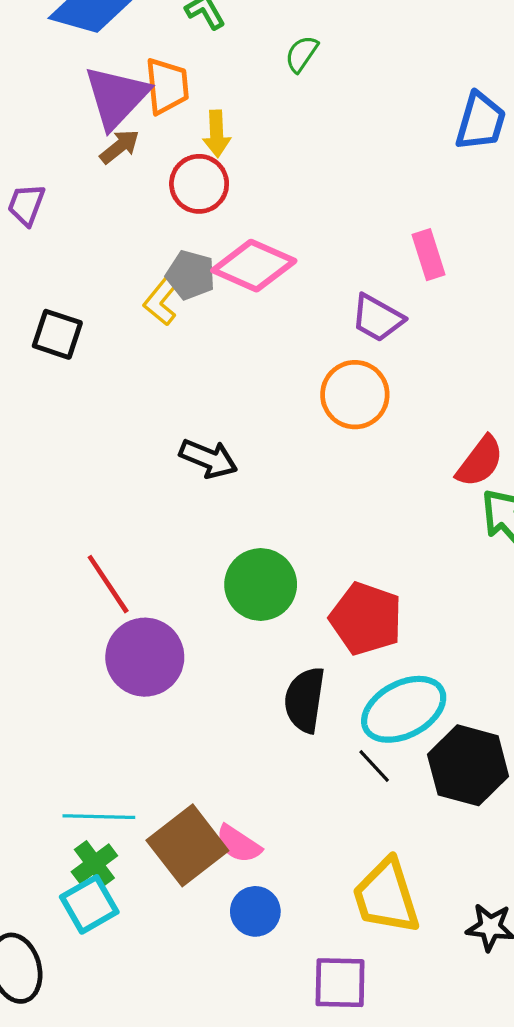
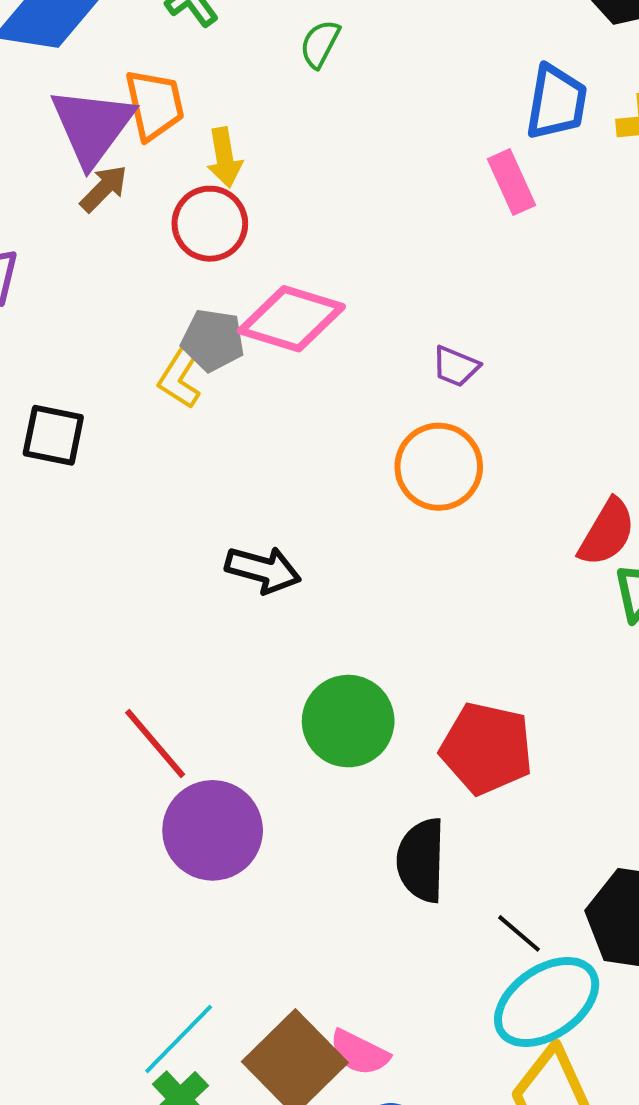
pink rectangle: (429, 255) -> (512, 182), moved
purple trapezoid: (377, 318) -> (456, 366), size x0.7
cyan ellipse: (404, 709) -> (547, 1002), moved
cyan line: (99, 817) -> (179, 1039), turned -40

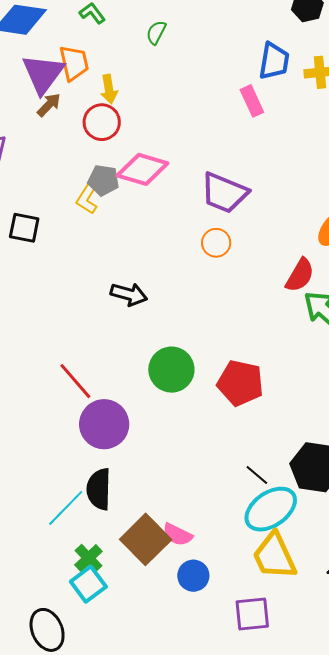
purple trapezoid: (456, 366) -> (224, 193), size x2.0
orange circle: (439, 467) -> (216, 243), size x0.7
black semicircle: (421, 860) -> (99, 489), moved
cyan line: (179, 1039) -> (66, 508), moved

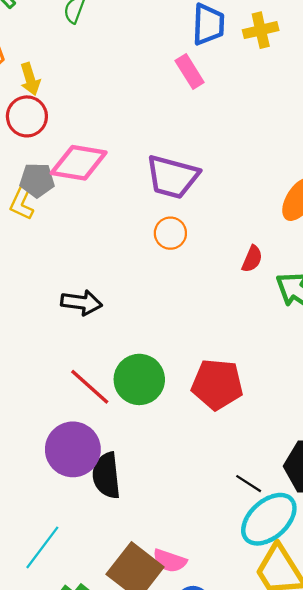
red semicircle: (300, 275) -> (252, 259), moved, size x0.7
red line: (75, 381) -> (90, 387), moved
black semicircle: (99, 489) -> (106, 476), moved

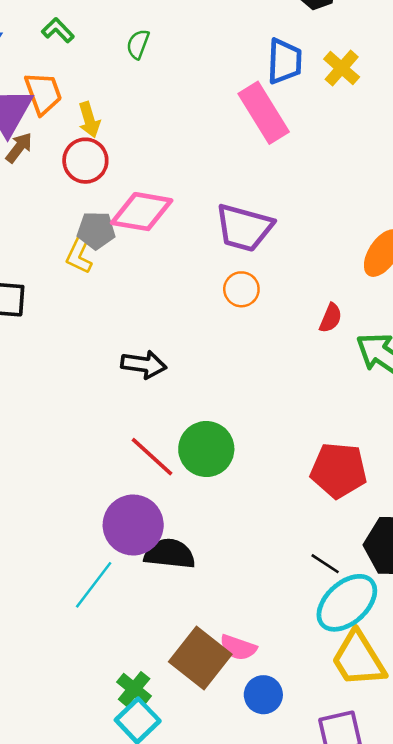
yellow cross: (261, 30) -> (342, 68), turned -36
pink rectangle: (190, 72) -> (264, 113), size x1.6
red pentagon: (217, 384) -> (339, 470), moved
black semicircle: (106, 476) -> (170, 554), turned 102
cyan line: (42, 547) -> (94, 585), moved

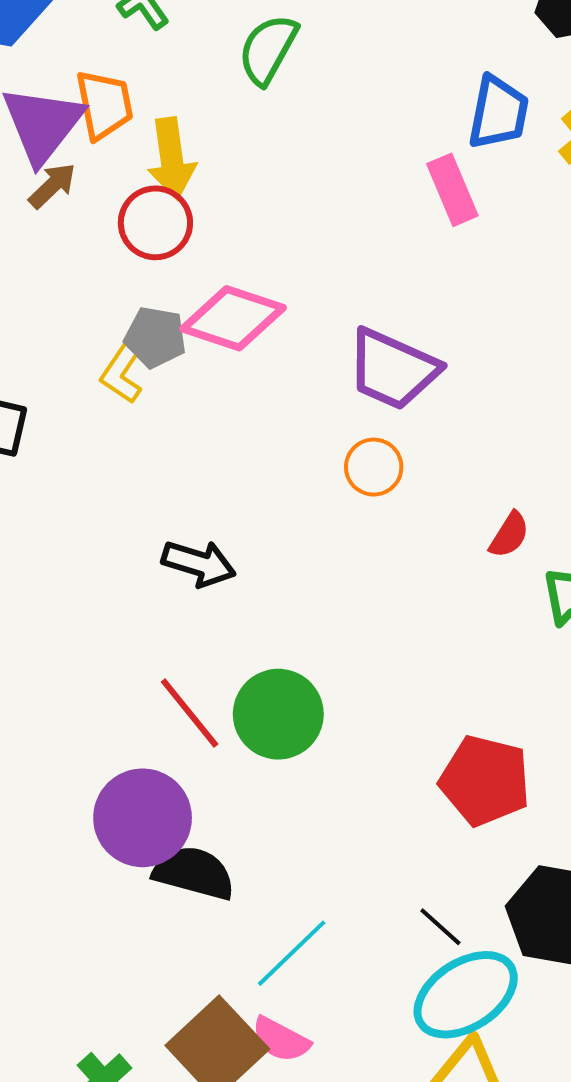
green semicircle: (138, 44) -> (268, 49), size x1.5
pink rectangle: (264, 113) -> (452, 190), size x0.7
yellow arrow: (89, 120) -> (171, 158), size x1.4
cyan line: (94, 585) -> (292, 953), moved

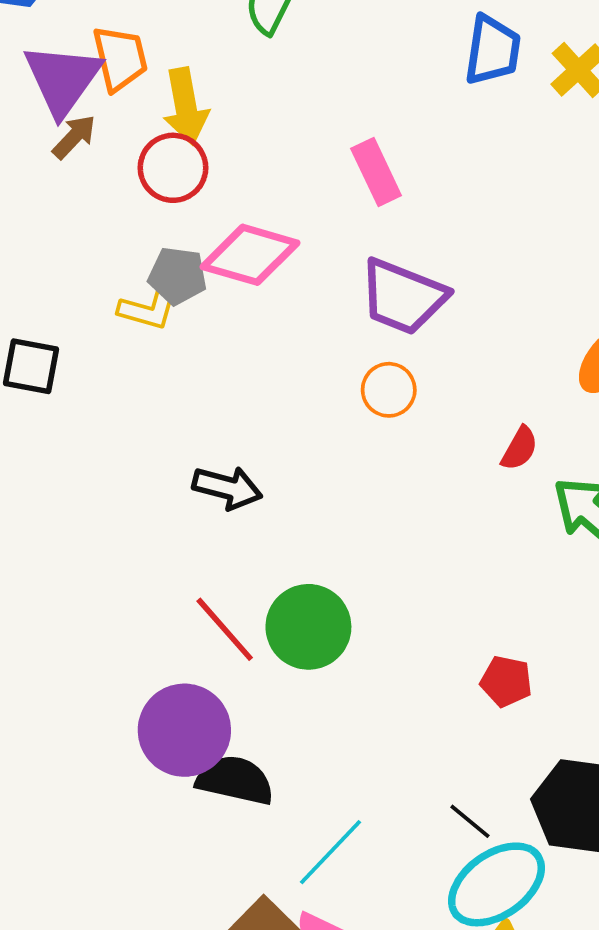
pink rectangle: (452, 190) -> (376, 172), moved
yellow L-shape: (123, 372) -> (148, 310), turned -106
red pentagon: (485, 780) -> (506, 681), size x0.6

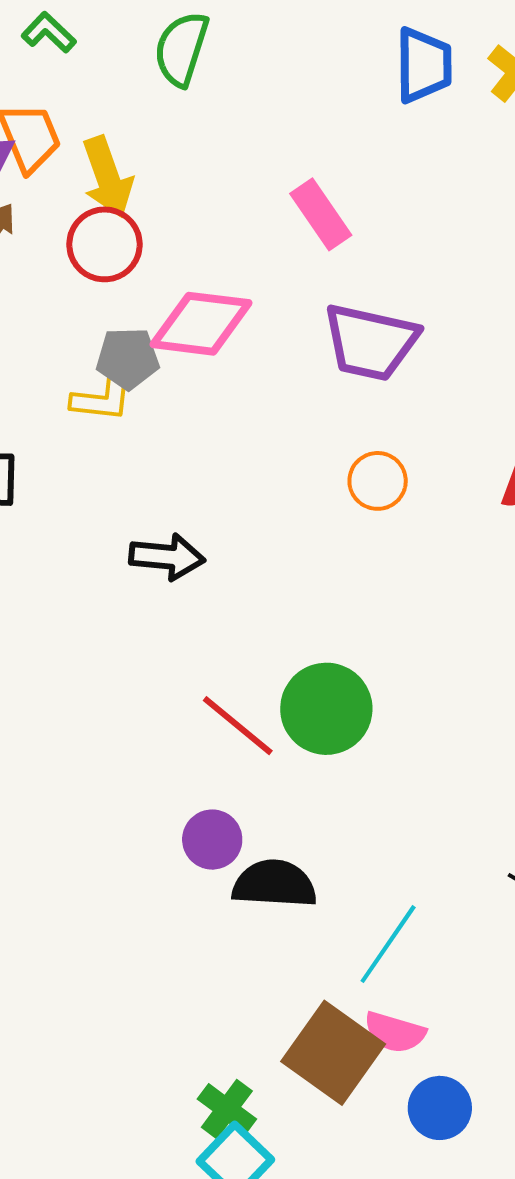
orange circle: (389, 390) -> (378, 481), moved
black arrow: (227, 488) -> (167, 557), moved
purple circle: (184, 730) -> (212, 840), size x0.6

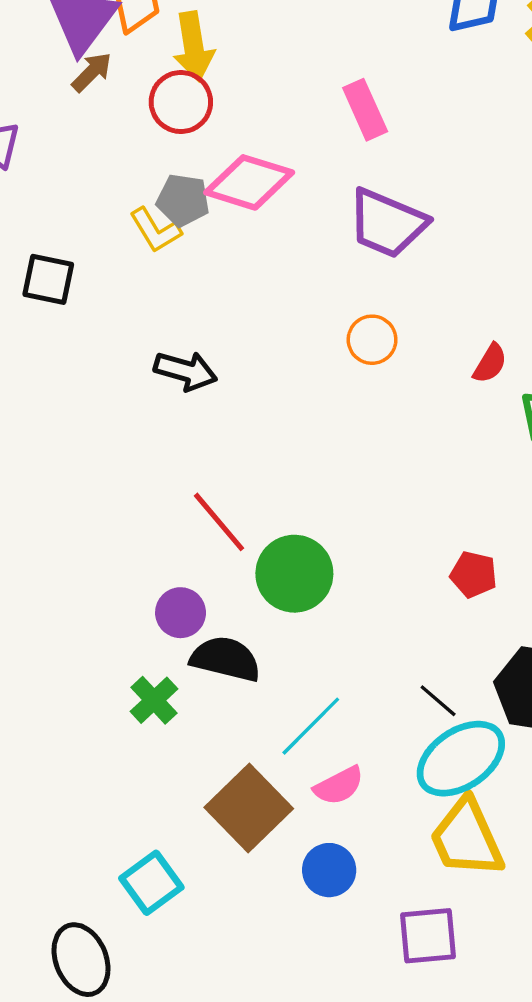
yellow L-shape: (102, 399) -> (155, 230), turned 42
green circle: (326, 709) -> (294, 574), moved
pink semicircle: (395, 1032) -> (339, 786), moved, turned -54
green cross: (227, 1109) -> (154, 700), moved

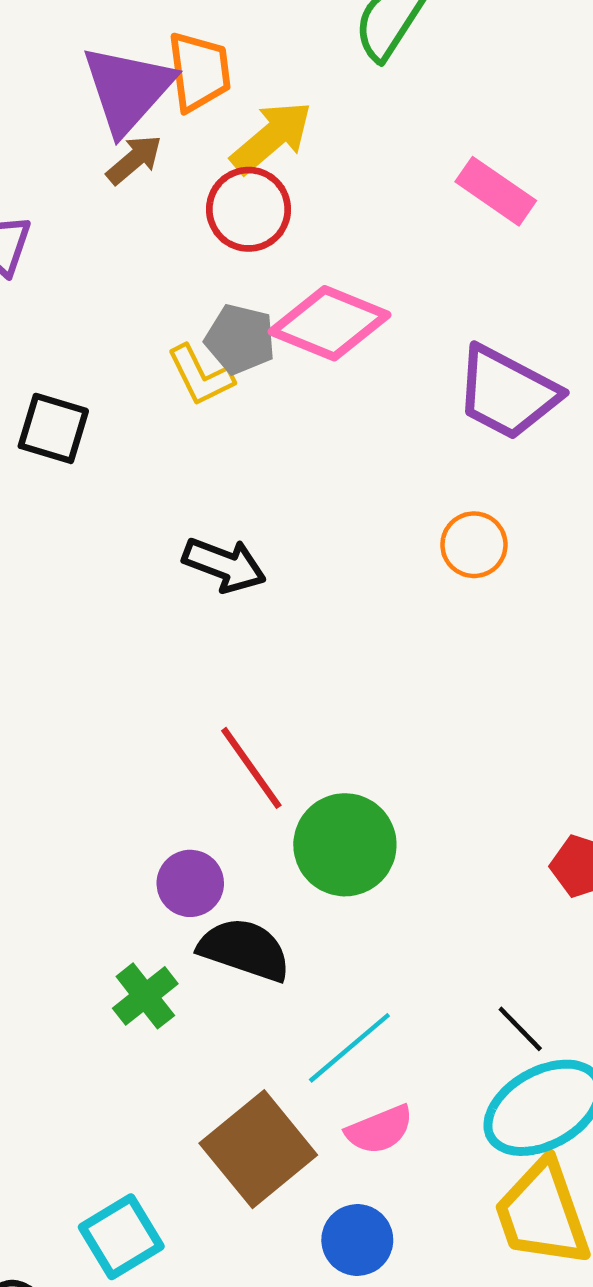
yellow arrow: (194, 46) -> (271, 137), turned -126
pink rectangle: (365, 110) -> (496, 191), moved, turned -36

